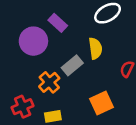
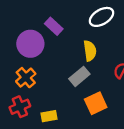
gray rectangle: (72, 65) -> (79, 76), moved
orange cross: (49, 82) -> (26, 78), moved

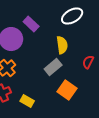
orange square: (96, 103) -> (67, 90), turned -30
yellow rectangle: (49, 116) -> (27, 101), turned 40

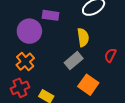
purple rectangle: (31, 24) -> (50, 15), turned -35

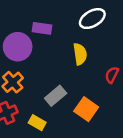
gray rectangle: (74, 61) -> (56, 96), moved

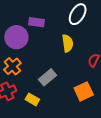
white ellipse: (92, 19) -> (78, 14), turned -30
orange square: (86, 109) -> (84, 91), moved, turned 30

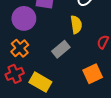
gray rectangle: (48, 77) -> (61, 49), moved
yellow rectangle: (32, 99) -> (40, 82), size x1.5

